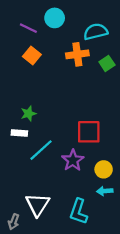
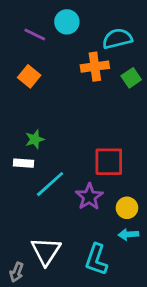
orange square: (32, 56) -> (29, 76), moved

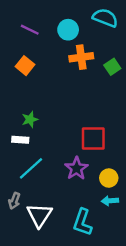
cyan circle: (67, 22) -> (68, 30), moved
cyan semicircle: (117, 39) -> (105, 18), moved, turned 35
cyan line: (50, 184) -> (31, 168), moved
gray arrow: (17, 272) -> (14, 201), moved

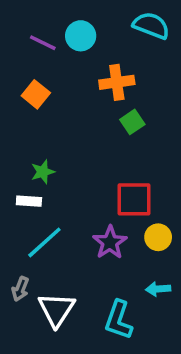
cyan circle: (68, 30) -> (81, 36), moved
green square: (112, 67) -> (132, 122), moved
yellow circle: (109, 178) -> (158, 237), moved

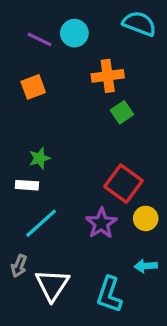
orange square: (36, 94) -> (33, 87), turned 30
red square: (134, 199) -> (124, 184), turned 36

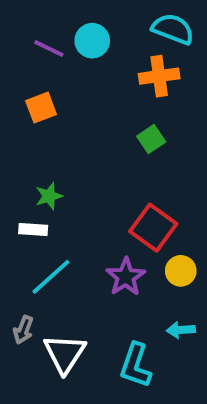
orange cross: (108, 76) -> (159, 76), moved

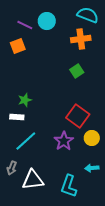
orange square: (41, 108) -> (18, 46), moved
white triangle: (65, 353) -> (33, 180), turned 50

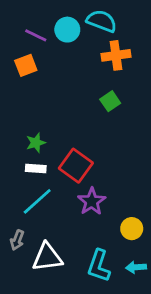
cyan semicircle: (88, 15) -> (102, 21), moved
red square: (78, 116) -> (76, 166), moved
white rectangle: (17, 117) -> (36, 168), moved
yellow circle: (92, 138) -> (132, 229), moved
cyan arrow: (92, 168) -> (136, 267), moved

